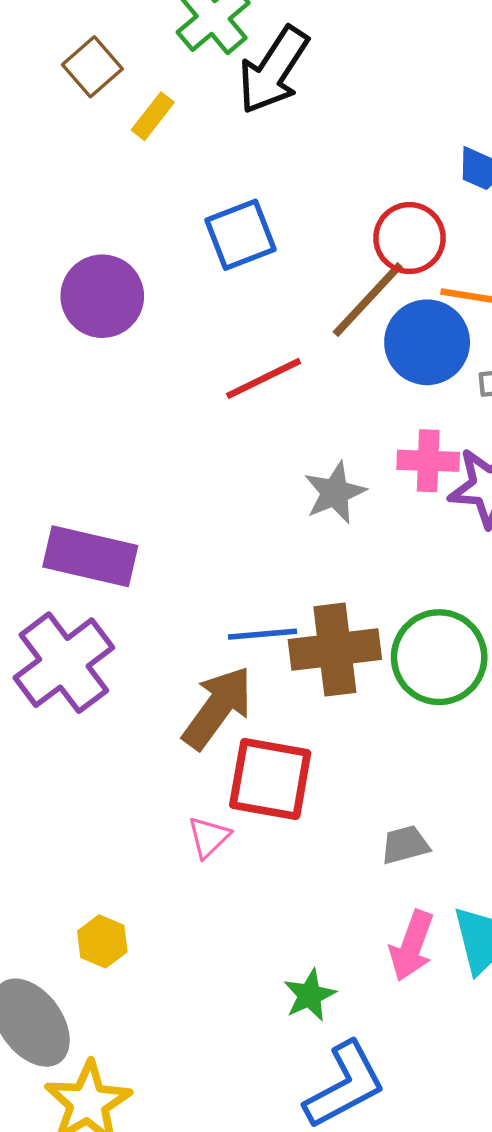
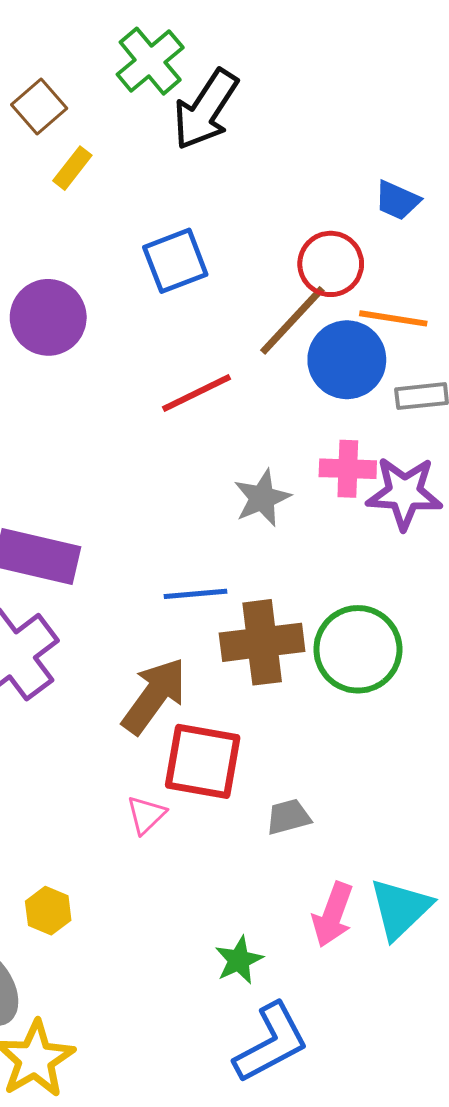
yellow rectangle: (153, 116) -> (72, 168), moved
blue line: (262, 634) -> (196, 594), moved
gray trapezoid: (405, 845) -> (288, 817), moved

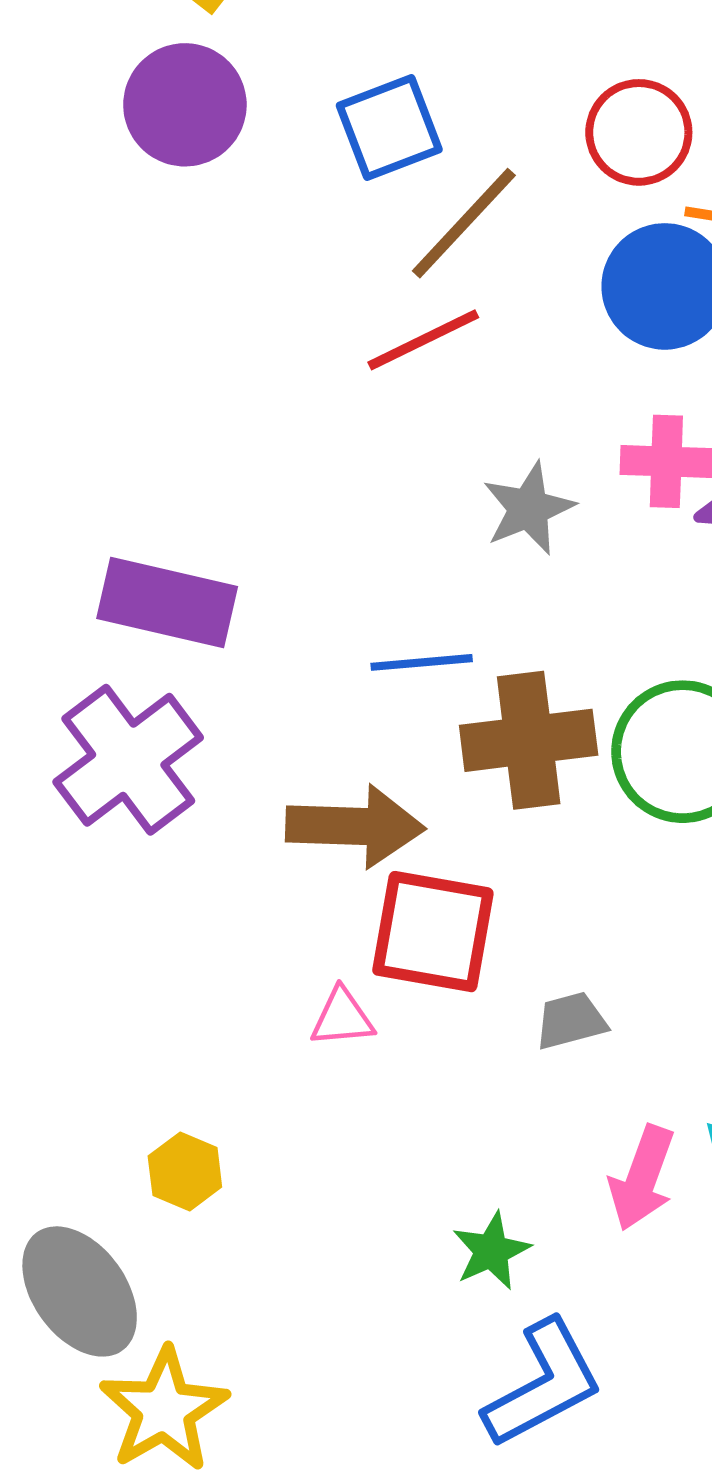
purple circle: (48, 317) -> (185, 105), moved
brown line: (292, 320) -> (464, 223), moved
brown arrow: (154, 696) -> (355, 826), turned 56
pink triangle: (146, 815) -> (342, 1018), turned 39

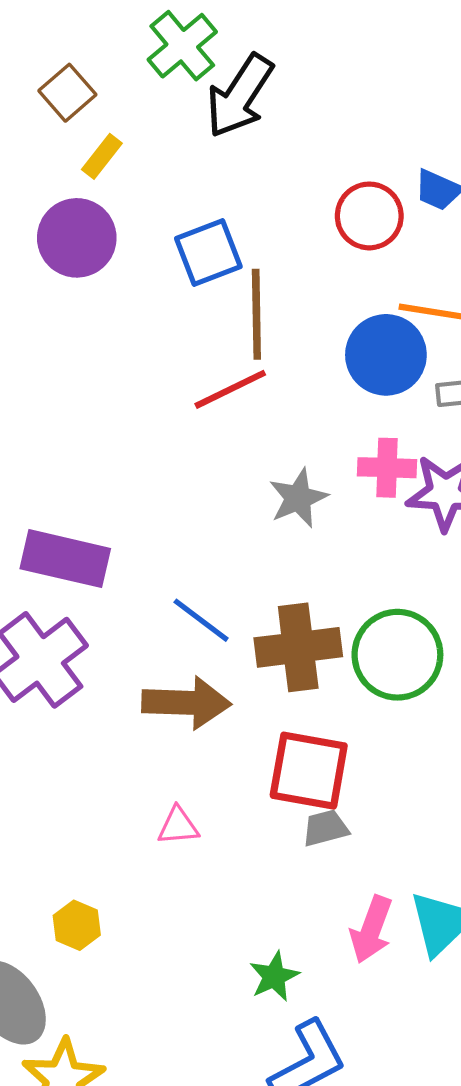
red circle: (639, 132) -> (369, 216), moved
brown line: (464, 223) -> (256, 314), turned -44
blue line: (422, 662) -> (201, 620), moved, turned 42
red square: (433, 932) -> (309, 771), moved

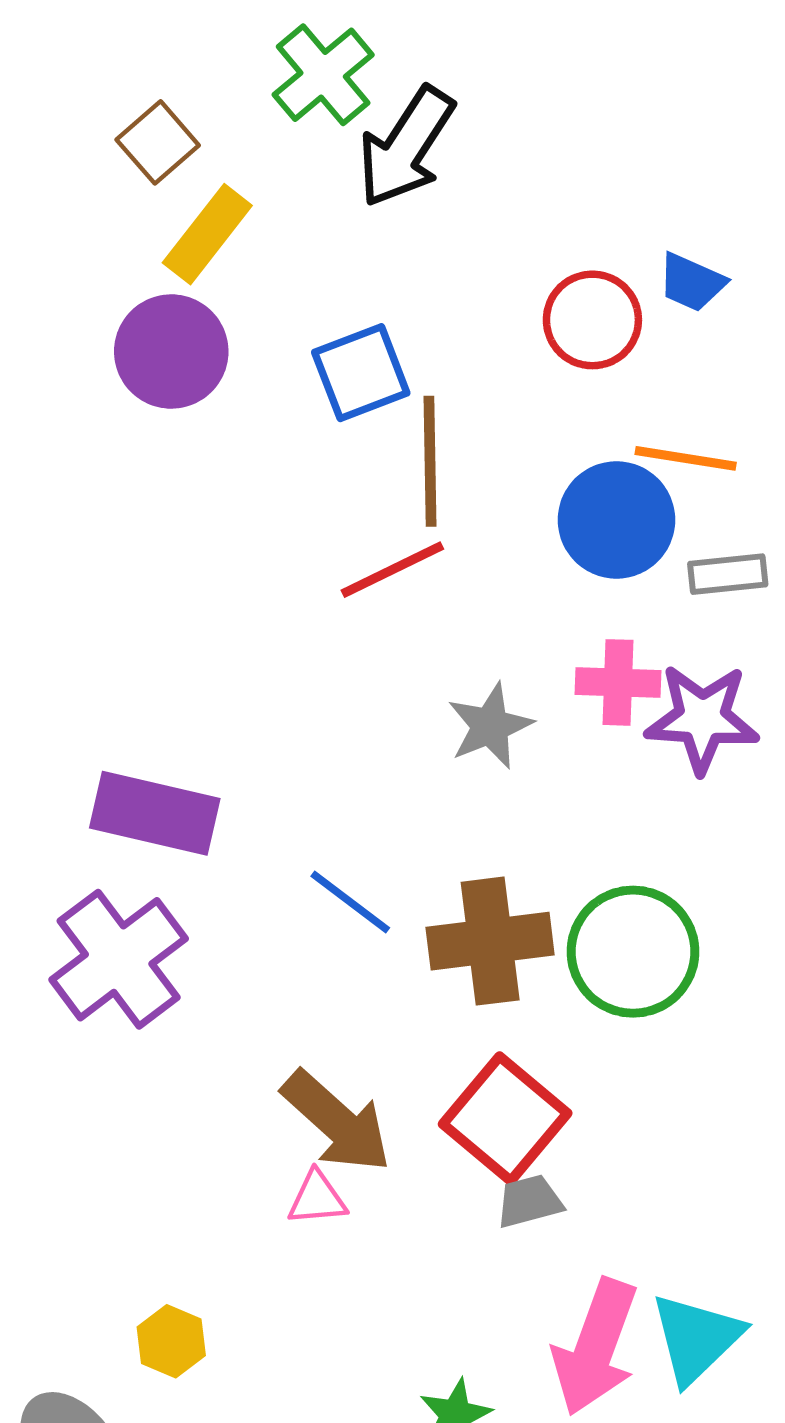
yellow rectangle: (102, 156) -> (207, 234), size x1.5
brown arrow: (186, 703) -> (337, 1122), moved, turned 40
red square: (309, 771) -> (505, 1119), turned 30
pink arrow: (371, 929) -> (595, 1347), size x1.4

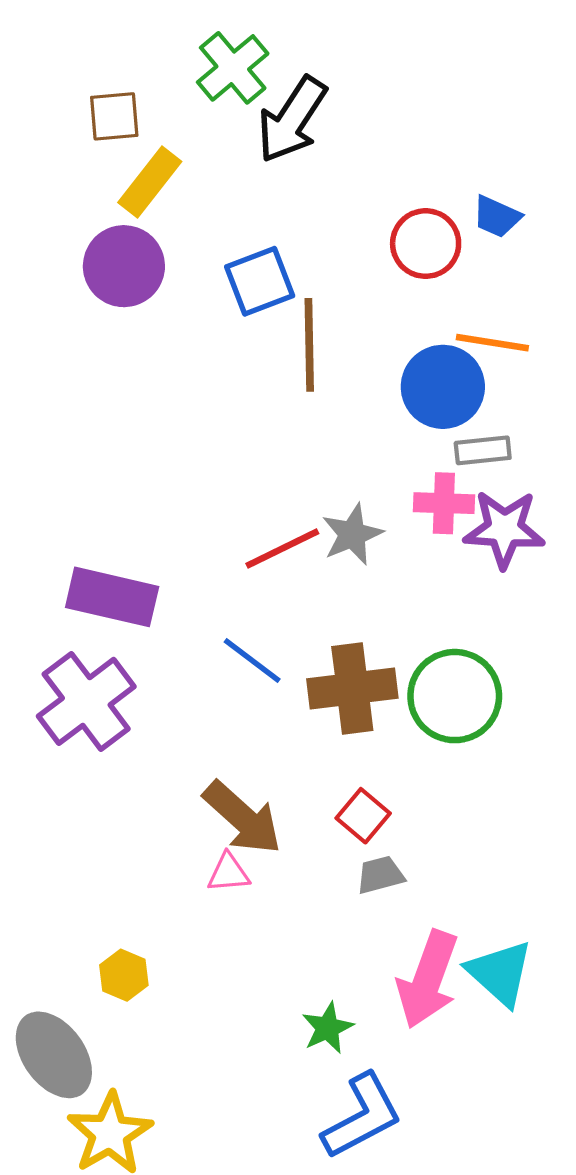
brown square: (158, 142) -> (114, 116), turned 36
red line: (392, 570) -> (282, 548), moved
gray rectangle: (728, 574) -> (483, 450), moved
red square: (505, 1119) -> (363, 816), size x0.6
cyan triangle: (696, 1338) -> (500, 973), turned -34

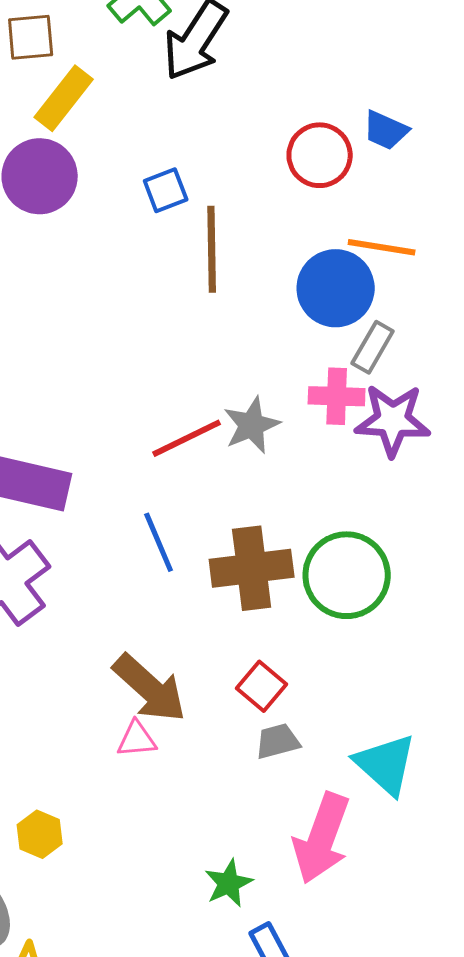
blue square: (260, 281) -> (166, 190), size x0.7
gray rectangle: (483, 450) -> (373, 347), turned -54
blue line: (252, 661) -> (159, 542), turned 30
cyan triangle: (500, 973) -> (386, 764), moved

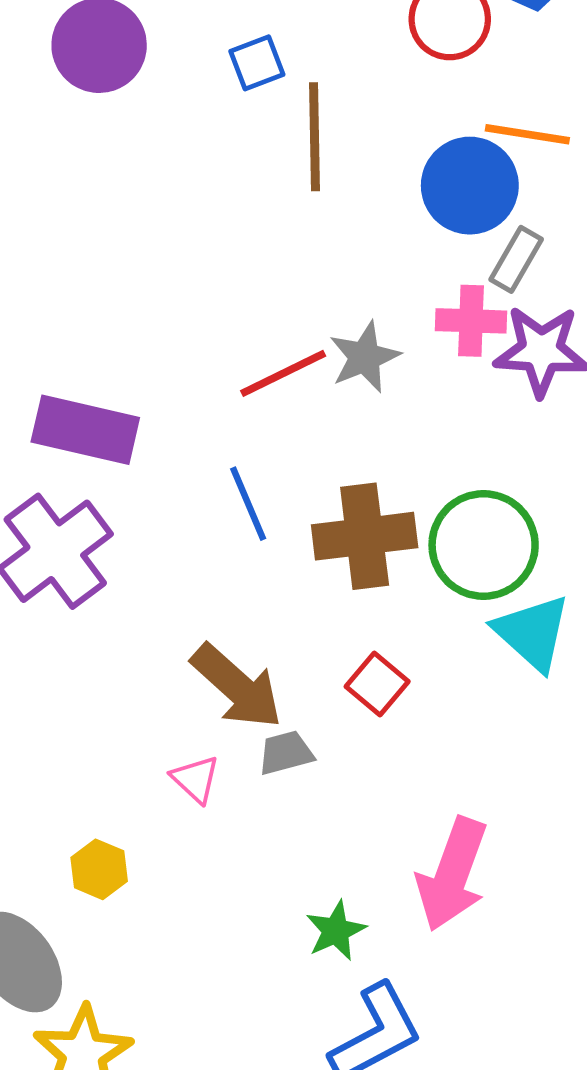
pink triangle: (137, 739) -> (196, 779), moved, turned 48
gray trapezoid: (278, 741) -> (286, 753), moved
cyan triangle: (386, 764) -> (532, 633), moved

